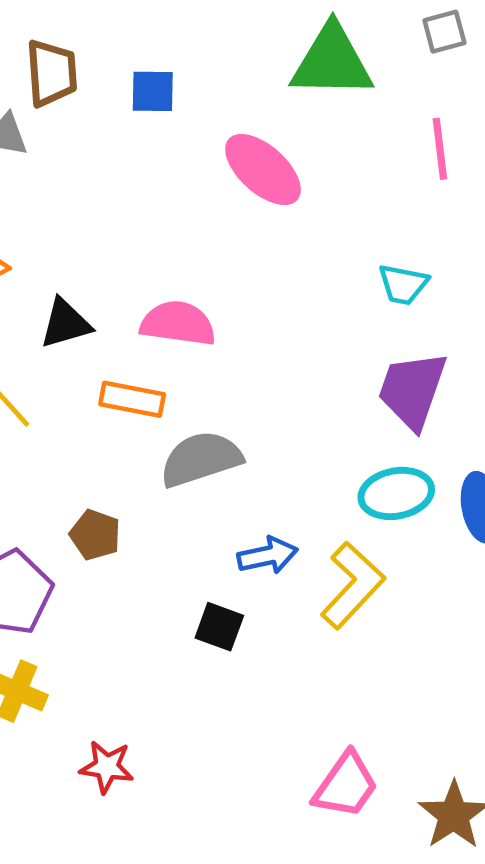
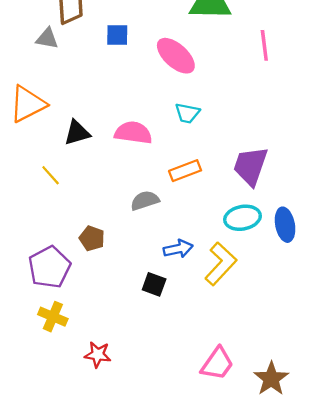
blue square: (153, 91) -> (117, 35), moved
cyan trapezoid: (403, 284) -> (187, 113), moved
orange rectangle: (132, 399) -> (185, 171), moved, turned -32
gray semicircle: (201, 459) -> (145, 201), size x0.7

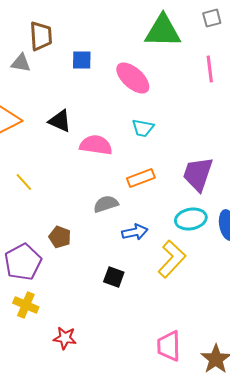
black triangle: (77, 133) -> (60, 121), moved, turned 40
blue arrow: (178, 249) -> (135, 232), moved
pink trapezoid: (217, 364) -> (169, 346), turned 144

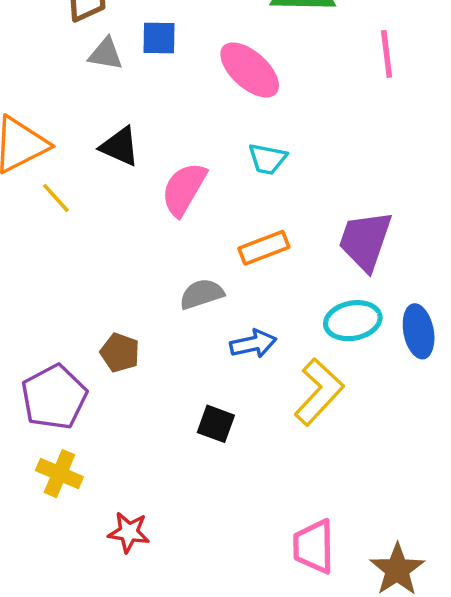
gray triangle: (21, 63) -> (106, 54), moved
pink semicircle: (96, 145) -> (184, 189), turned -68
yellow line: (24, 182) -> (56, 198), moved

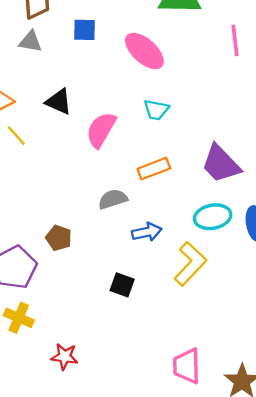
gray triangle: (106, 54) -> (30, 42), moved
purple trapezoid: (365, 241) -> (221, 164), turned -63

